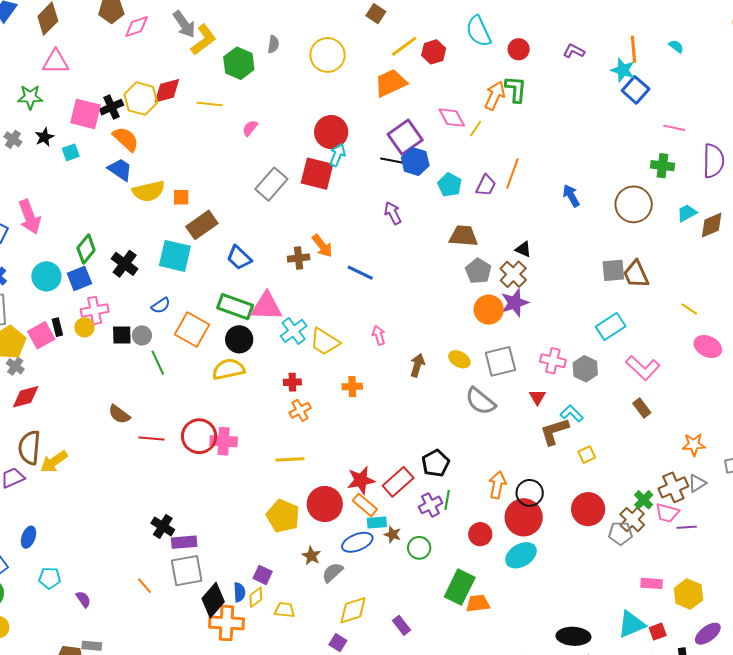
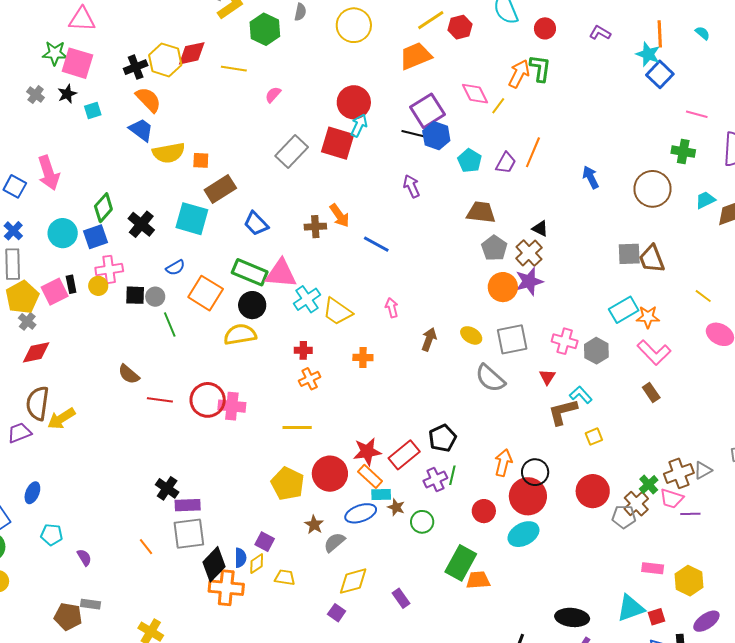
pink square: (86, 114) -> (77, 63), moved
orange star: (694, 445) -> (648, 317), moved

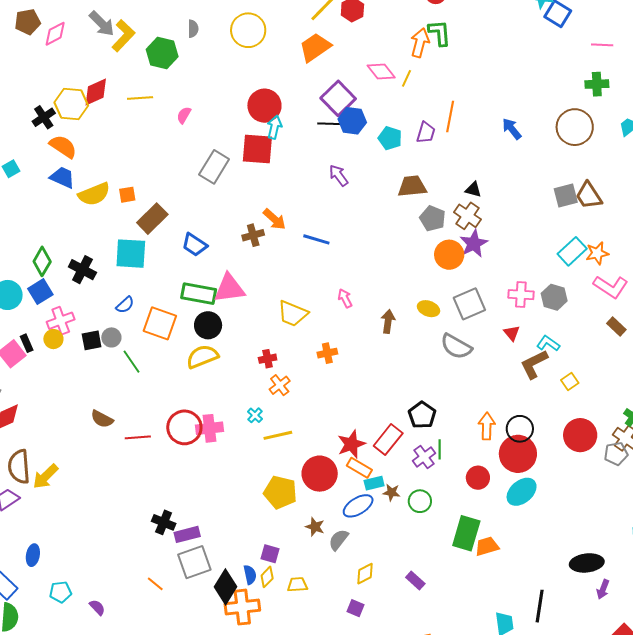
cyan cross: (307, 299) -> (255, 415), moved, size x0.6
yellow diamond: (353, 581) -> (365, 574), size x0.7

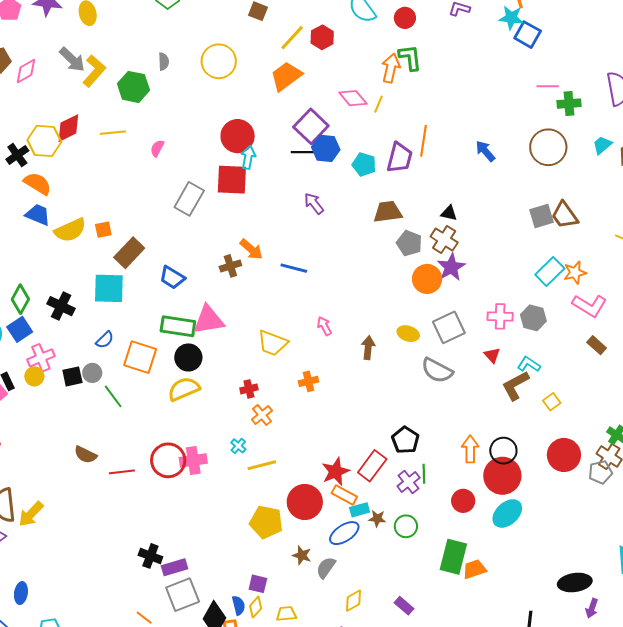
pink line: (602, 45) -> (548, 86), moved
purple trapezoid: (426, 133) -> (400, 158), size x1.4

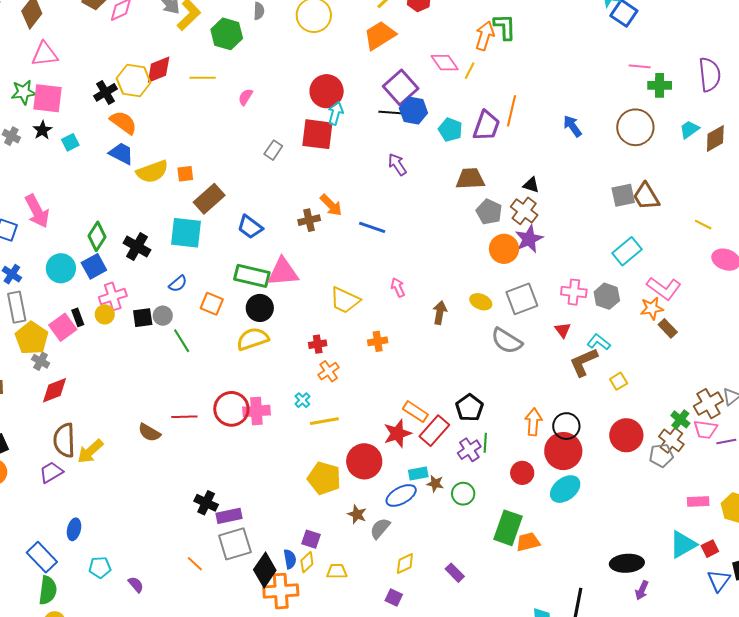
gray rectangle: (189, 199) -> (273, 150), size x0.6
orange star: (575, 273) -> (652, 308), moved
orange square: (140, 357) -> (212, 304), size x0.7
brown semicircle: (86, 455) -> (149, 433), moved
orange rectangle: (344, 495) -> (415, 412), moved

